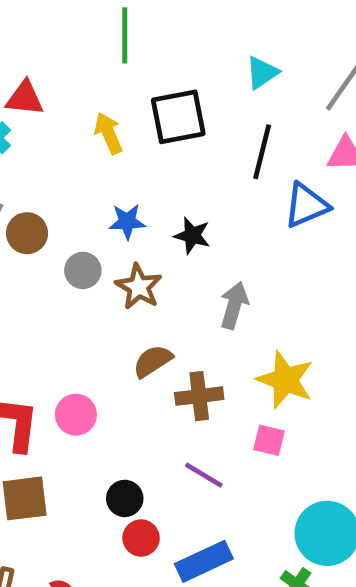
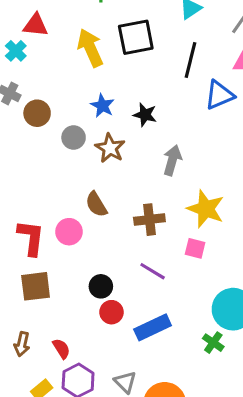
yellow arrow: (108, 133) -> (90, 48), size x1.4
blue star: (127, 222) -> (102, 106), turned 30
brown semicircle: (153, 361) -> (96, 204), moved, turned -88

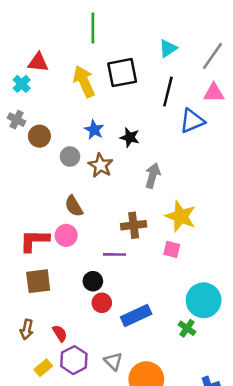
brown semicircle: (96, 204) -> (74, 206), moved
red L-shape: (31, 238) -> (34, 240), turned -96
purple line: (153, 271) -> (115, 254), moved, turned -30

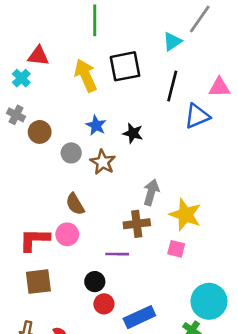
gray line: (212, 56) -> (200, 19), moved
gray arrow: (153, 176) -> (151, 192), moved

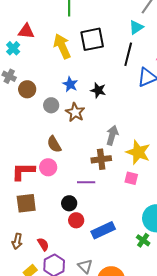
cyan triangle: (172, 41) -> (136, 27), moved

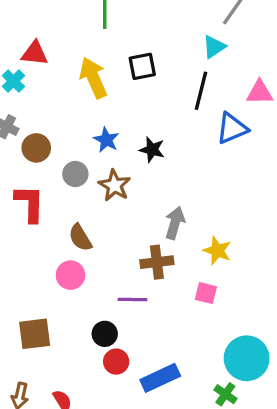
black square: (92, 39) -> (142, 66), size x0.7
yellow star: (138, 152) -> (217, 251), size x0.7
red L-shape: (23, 171) -> (30, 203), moved, turned 90

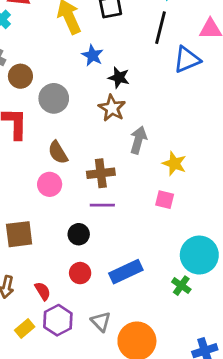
blue star: (106, 140) -> (93, 55), moved
gray circle: (75, 174) -> (54, 98), size x1.4
brown star: (115, 185) -> (112, 108), moved
brown cross: (157, 262) -> (101, 173), moved
red circle: (116, 362) -> (80, 273), moved

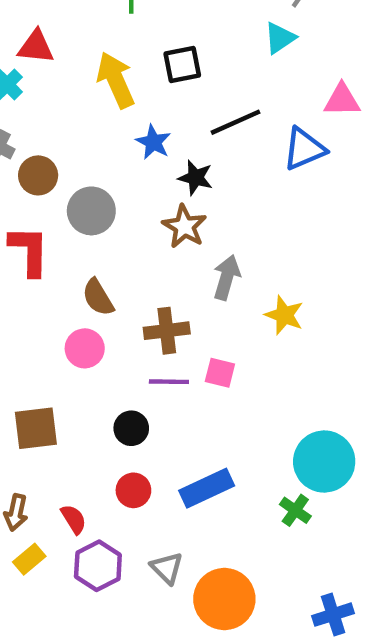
black line: (160, 28) -> (235, 122), moved, turned 52
pink square: (165, 200) -> (220, 373), moved
yellow rectangle: (25, 328) -> (29, 559), moved

